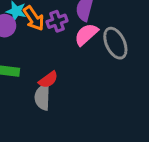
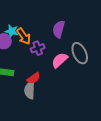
purple cross: (57, 21) -> (38, 48), moved
pink semicircle: (86, 34) -> (60, 60), moved

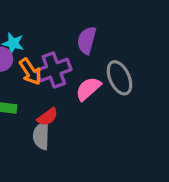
orange arrow: (24, 36) -> (30, 72), moved
purple cross: (38, 48) -> (54, 70), size x1.5

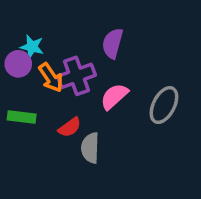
gray ellipse: (119, 78) -> (164, 105), moved, turned 52
gray semicircle: (41, 136) -> (90, 148), moved

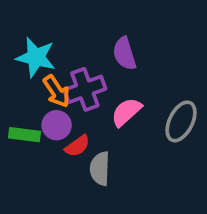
purple semicircle: (113, 43) -> (124, 54), turned -32
cyan star: (32, 47) -> (36, 57), size x1.5
purple circle: (18, 64) -> (57, 125), moved

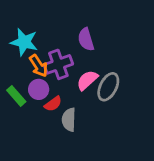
gray ellipse: (181, 121) -> (108, 87), moved
green rectangle: (25, 135) -> (16, 96), turned 42

